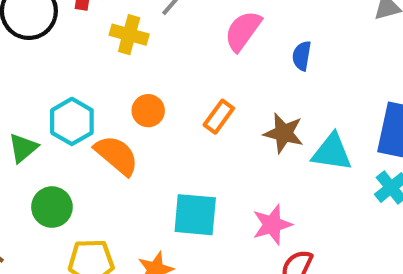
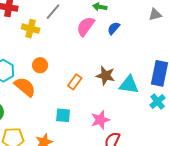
blue semicircle: (302, 56) -> (114, 28), moved, turned 32
orange rectangle: (219, 117) -> (75, 82), moved
cyan square: (195, 215) -> (63, 115), size x0.7

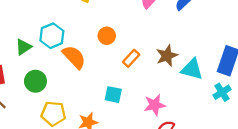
orange circle: (40, 65) -> (107, 36), moved
brown star: (106, 76) -> (167, 56), turned 30

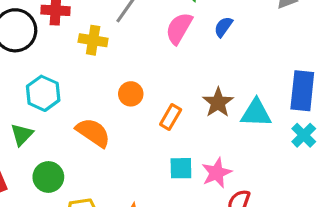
cyan hexagon: (52, 36) -> (43, 93), moved
cyan square: (113, 95) -> (181, 168), moved

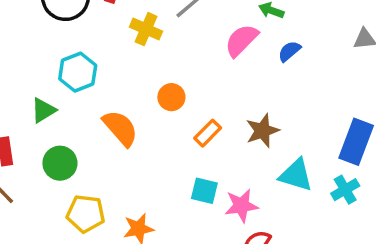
cyan triangle: (256, 113) -> (296, 175), moved

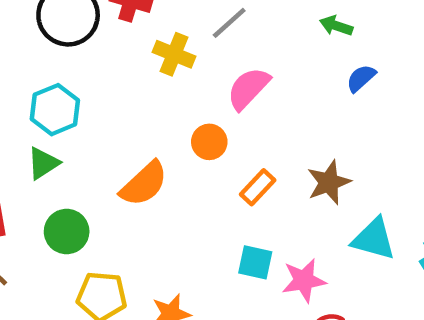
pink semicircle: (241, 40) -> (248, 88), moved
cyan hexagon: (78, 72) -> (55, 110), moved
orange semicircle: (120, 128) -> (144, 184), turned 90

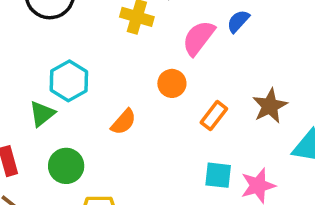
blue semicircle: (361, 78) -> (238, 21), moved
cyan hexagon: (55, 110) -> (69, 81), moved
orange semicircle: (144, 184) -> (124, 122), size x0.7

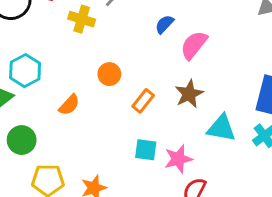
pink semicircle: (199, 38) -> (194, 45), moved

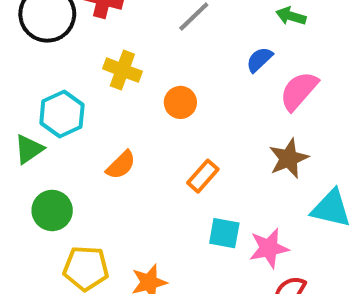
yellow cross: (82, 19) -> (122, 70), moved
orange circle: (109, 74) -> (180, 102), moved
orange rectangle: (143, 101) -> (203, 176), moved

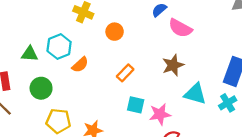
pink semicircle: (299, 91) -> (180, 28), turned -105
cyan hexagon: (62, 114) -> (59, 47), moved
green triangle: (29, 149) -> (30, 54), turned 36

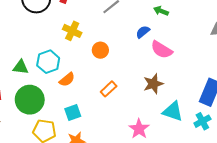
green circle: (41, 88) -> (30, 100), size x1.4
cyan square: (136, 105) -> (73, 113), moved, turned -35
pink star: (160, 114) -> (139, 129), turned -30

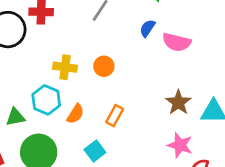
yellow cross: (72, 31) -> (65, 67), moved
brown star: (153, 84) -> (178, 102), moved
orange rectangle: (109, 89) -> (115, 116), moved

